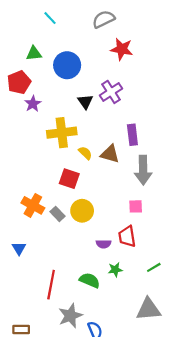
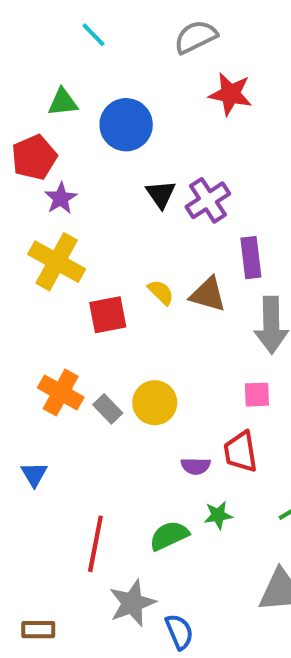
purple cross: (111, 92) -> (208, 200), moved
yellow cross: (62, 133) -> (57, 262), moved, turned 36
red square: (69, 179) -> (108, 315), moved, turned -30
green semicircle: (90, 280) -> (169, 536), turned -48

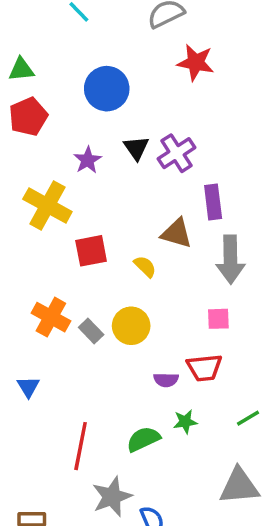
green triangle: (63, 102) -> (21, 69), moved
purple star: (61, 198) -> (88, 160), moved
yellow semicircle: (161, 292) -> (145, 266), moved
red trapezoid: (241, 452) -> (204, 368), turned -87

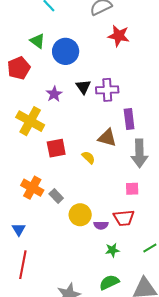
green triangle: (21, 69) -> (37, 41), moved, turned 42
purple cross: (176, 153) -> (107, 90), turned 30
yellow circle: (131, 326) -> (80, 215), moved
green semicircle: (143, 439) -> (109, 282), moved
red line: (81, 446) -> (23, 265), moved

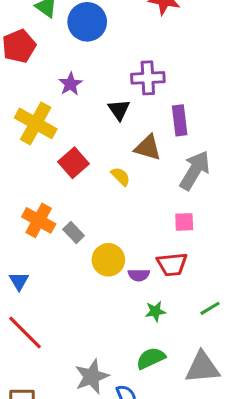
black triangle: (83, 87) -> (119, 110), moved
red square: (56, 148) -> (74, 163), turned -30
gray arrow: (139, 153) -> (195, 170), turned -148
red line: (23, 265) -> (25, 333), turned -56

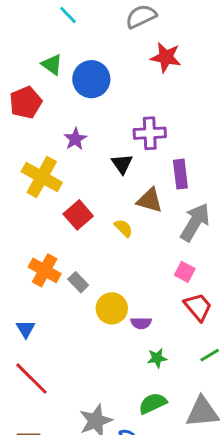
pink square: (184, 222) -> (185, 272), turned 30
red trapezoid: (172, 264) -> (198, 307), moved, turned -124

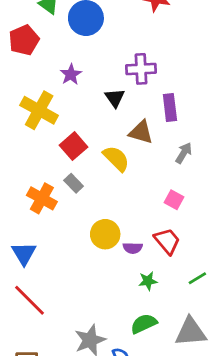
gray arrow: (195, 222) -> (184, 153), size x0.6
yellow semicircle: (123, 228) -> (116, 158), size x1.5
gray rectangle: (78, 282) -> (74, 183), moved
red trapezoid: (198, 307) -> (167, 241), moved
blue triangle: (26, 329) -> (24, 253), size x1.4

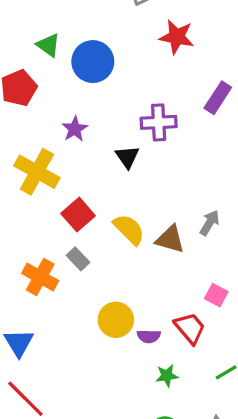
purple rectangle: (170, 108) -> (218, 98), moved, turned 40
brown triangle: (141, 132) -> (170, 239), moved
pink square: (174, 200) -> (216, 295), moved

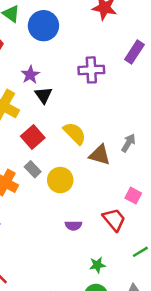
black triangle: (127, 157) -> (43, 95), moved
yellow semicircle: (129, 229) -> (75, 133), moved
yellow circle: (116, 320) -> (60, 180), moved
purple semicircle: (149, 336) -> (73, 225), moved
green star: (167, 376) -> (97, 265), moved

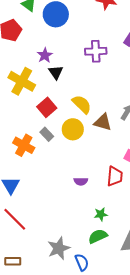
yellow circle: (60, 180) -> (73, 129), moved
red trapezoid: (114, 220) -> (115, 176), turned 45

